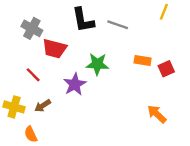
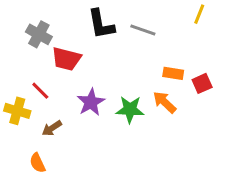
green star: (97, 64) -> (130, 109), moved
yellow cross: (14, 107) -> (17, 111), moved
orange arrow: (157, 114) -> (165, 102), moved

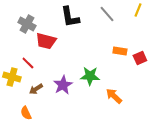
gray line: (143, 30) -> (107, 14), moved, turned 30
purple star: (91, 102) -> (63, 85), moved
orange arrow: (165, 102) -> (114, 96), moved

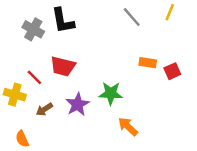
black L-shape: (70, 17) -> (63, 21), moved
red trapezoid: (46, 41) -> (63, 66), moved
orange arrow: (114, 96) -> (128, 127), moved
orange semicircle: (26, 113) -> (22, 139), moved

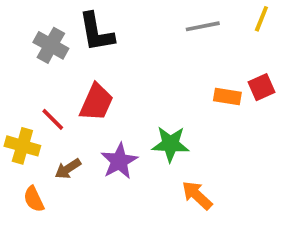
gray line: (132, 17) -> (203, 26), turned -60
red trapezoid: (63, 66) -> (96, 102), turned -80
red square: (172, 71) -> (261, 87), moved
orange semicircle: (22, 139) -> (34, 199), moved

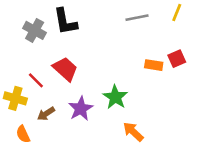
red trapezoid: (96, 102) -> (65, 69), turned -72
green star: (170, 144) -> (115, 97), turned 30

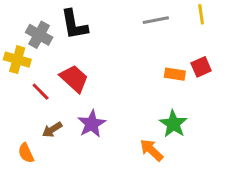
yellow line: (177, 13) -> (201, 14), turned -30
green star: (115, 97) -> (173, 124), moved
yellow cross: (15, 98) -> (17, 60), moved

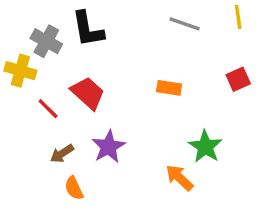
gray line: (156, 20) -> (185, 24), turned 30
orange rectangle: (175, 74) -> (169, 88), moved
orange semicircle: (26, 153) -> (74, 188), moved

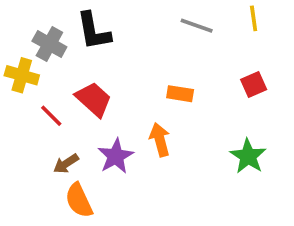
green star: (205, 147) -> (248, 156), moved
orange arrow: (179, 178) -> (160, 140), moved, turned 32
orange semicircle: (74, 188) -> (79, 200), size x1.4

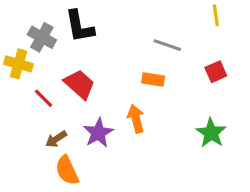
gray line: (197, 26) -> (167, 45), moved

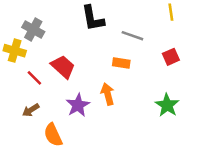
black L-shape: (80, 26) -> (93, 18), moved
brown arrow: (56, 139) -> (31, 110), moved

